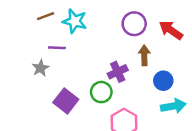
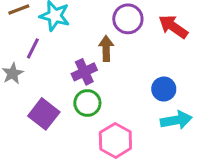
purple line: (57, 48) -> (33, 48), turned -66
brown arrow: (144, 55) -> (106, 48), moved
purple cross: (118, 72) -> (84, 72), moved

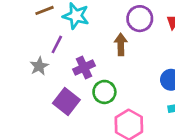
purple cross: (84, 72) -> (84, 68), moved

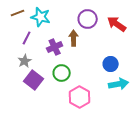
gray star: (39, 66) -> (25, 61), moved
purple cross: (84, 68) -> (55, 47), moved

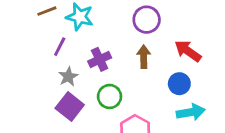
red arrow: (117, 24) -> (188, 51), moved
brown arrow: (74, 38) -> (144, 57), moved
gray star: (25, 61) -> (68, 77), moved

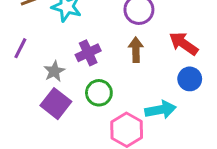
purple line: (60, 47) -> (20, 48), moved
blue circle: (179, 84) -> (190, 79), moved
cyan arrow: (191, 112) -> (160, 110), moved

